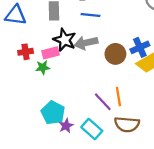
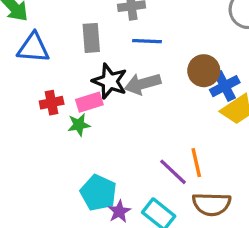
brown circle: (115, 54) -> (204, 71), moved

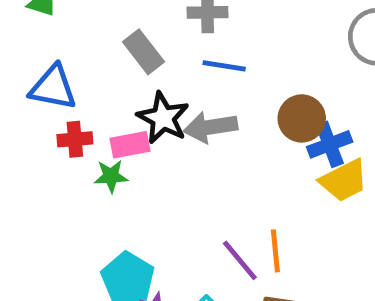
gray rectangle: (91, 38) -> (143, 52), turned -40
blue triangle: (33, 48) -> (53, 87), moved

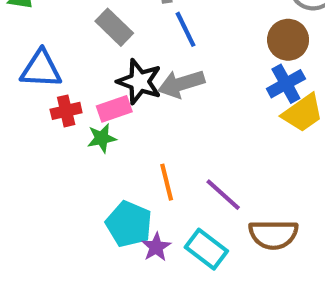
blue line: (224, 66) -> (185, 29), turned 63
brown circle: (302, 118) -> (288, 40), moved
orange line: (275, 251) -> (167, 182), moved

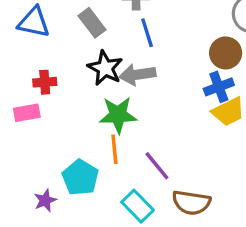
blue triangle: (41, 69) -> (34, 22), moved
pink rectangle: (114, 109) -> (27, 113), moved
green star: (102, 138) -> (118, 115), moved, size x1.6
purple star: (156, 247) -> (45, 200), moved

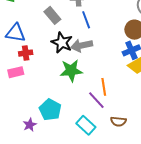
blue triangle: (34, 22) -> (16, 33), moved
orange line: (114, 149) -> (104, 87), moved
brown semicircle: (191, 203) -> (118, 121), size x0.7

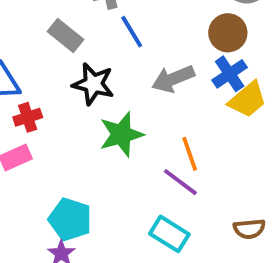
gray arrow: (82, 45) -> (173, 79), moved
cyan pentagon: (50, 110) -> (70, 219), moved
brown semicircle: (118, 121) -> (249, 229), moved

